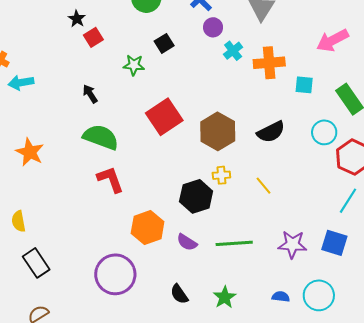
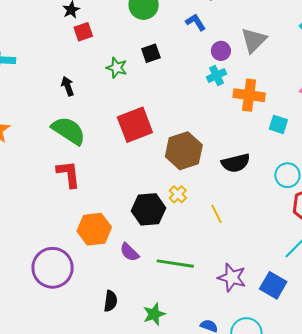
purple circle: (213, 27) -> (221, 51), moved
yellow cross: (221, 175) -> (178, 194), turned 36
black semicircle: (179, 294) -> (110, 301), turned -150

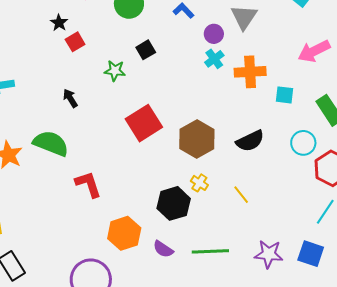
green semicircle: (69, 131) -> (51, 143), moved

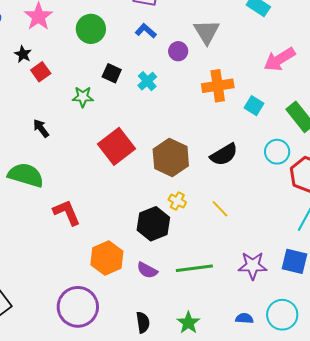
black square: (146, 50) -> (112, 73), turned -30
cyan cross: (214, 59) -> (147, 81), moved
cyan square: (284, 95) -> (254, 106), turned 30

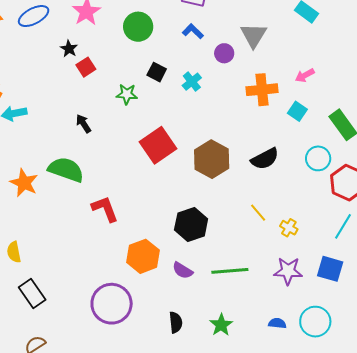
pink arrow: (279, 59) -> (305, 75), moved, size x0.6
yellow cross: (177, 201) -> (289, 228), moved

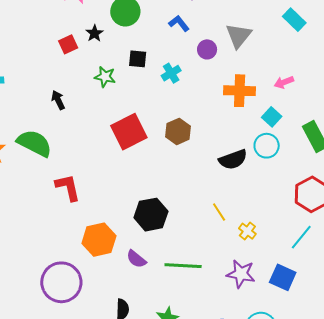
black star: (69, 49) -> (95, 33), moved
black square: (157, 72) -> (138, 59), turned -30
cyan circle: (318, 158) -> (267, 146), moved
brown hexagon: (212, 159) -> (178, 131), moved, size x0.7

